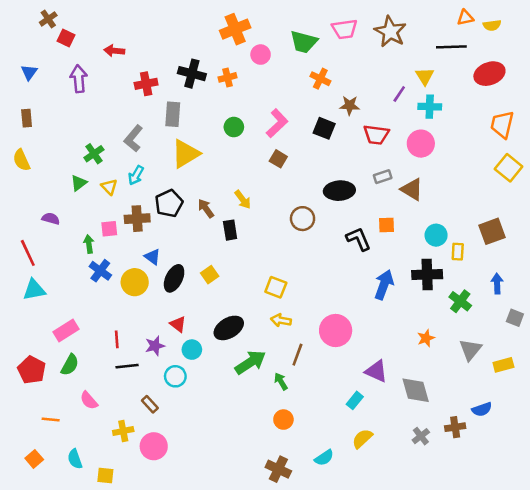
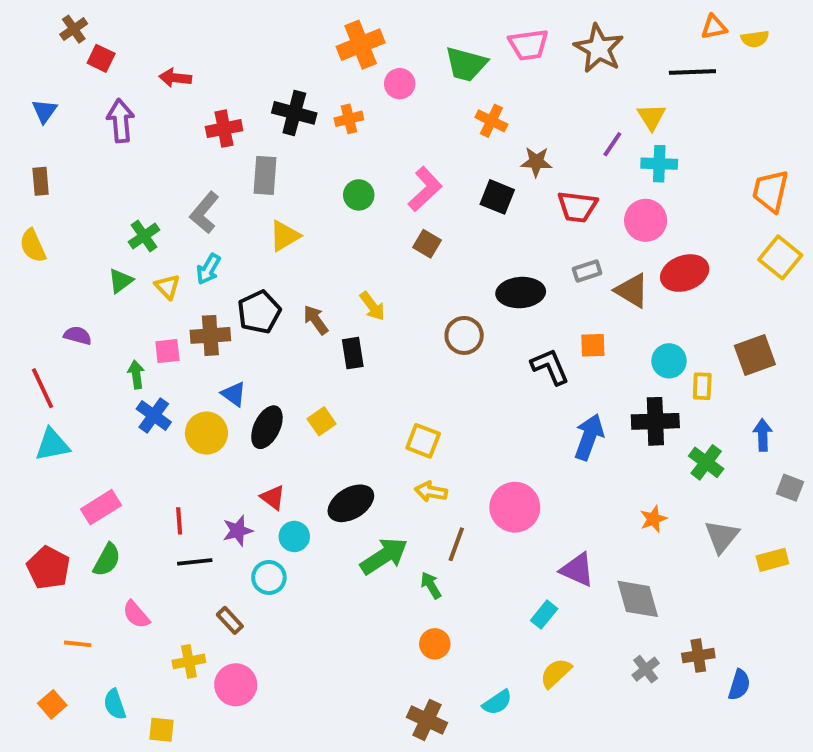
red ellipse: (489, 74) -> (685, 273), moved
yellow triangle: (186, 154) -> (285, 236), size x0.7
blue semicircle: (482, 409) -> (739, 685), moved, turned -54

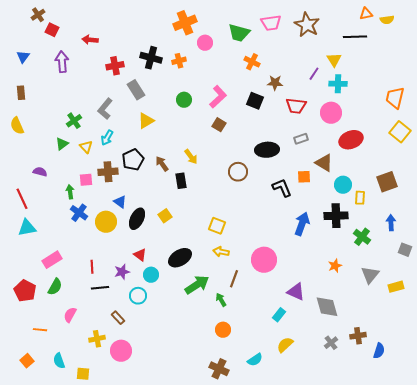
gray rectangle: (265, 175) -> (136, 90), turned -36
brown triangle: (632, 291) -> (324, 163), moved
pink semicircle: (136, 615) -> (70, 315), turned 70

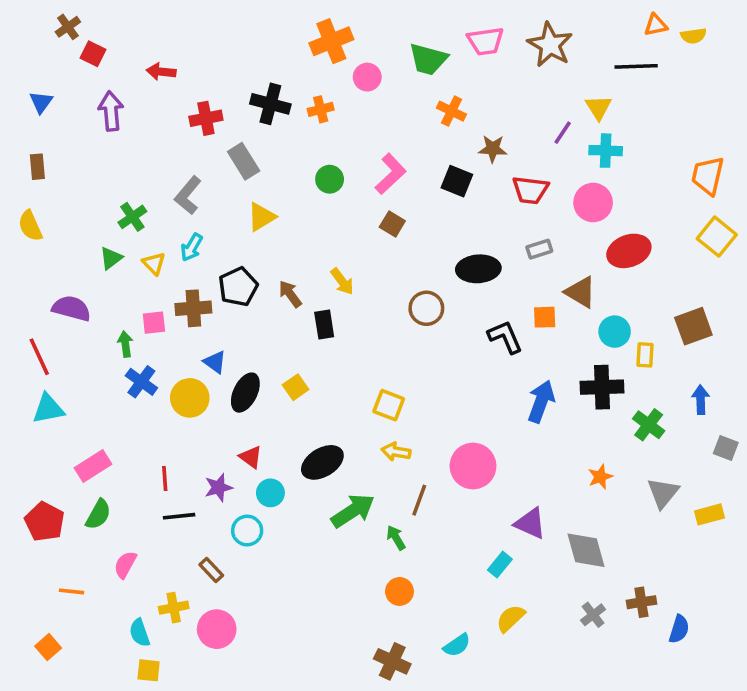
purple semicircle: (40, 172) -> (71, 308), size x1.5
cyan semicircle: (59, 361) -> (140, 633), moved

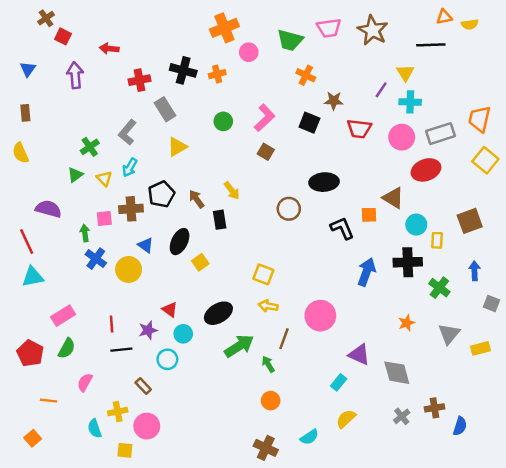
gray rectangle: (539, 249) -> (441, 134), moved, size x1.6
black ellipse: (245, 393) -> (180, 242), moved
yellow square: (149, 670) -> (125, 450), moved

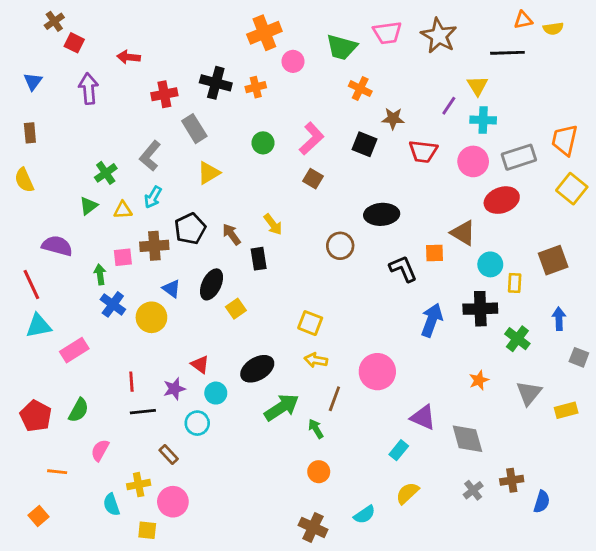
yellow triangle: (104, 178) -> (123, 210), turned -49
pink rectangle: (63, 316) -> (74, 350), moved

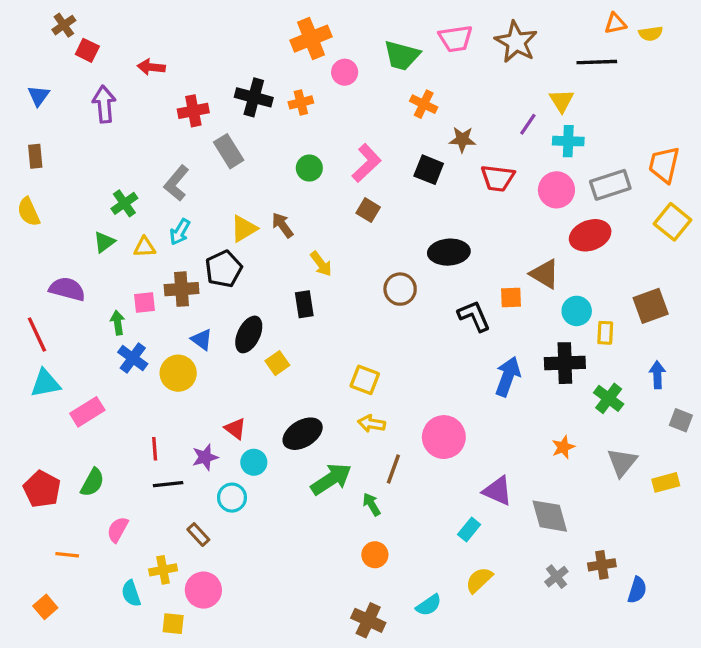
yellow triangle: (209, 173) -> (244, 229), moved
brown arrow: (232, 234) -> (282, 225), moved

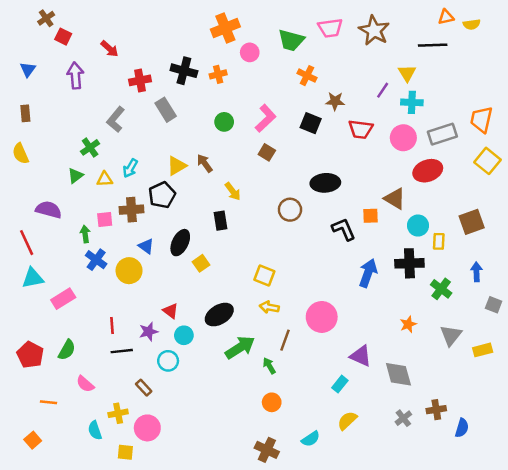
red arrow: (151, 67) -> (110, 49), turned -144
gray L-shape: (176, 183) -> (116, 119), moved
pink semicircle: (118, 530) -> (85, 384), turned -78

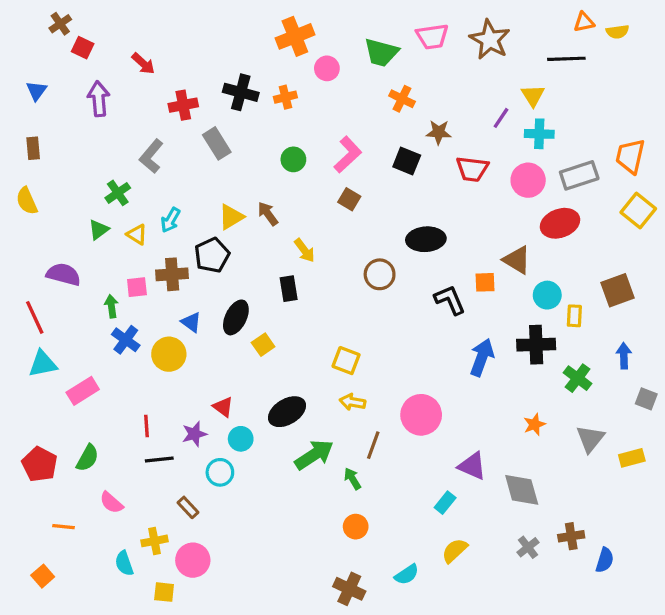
yellow triangle: (105, 179) -> (137, 234), turned 35

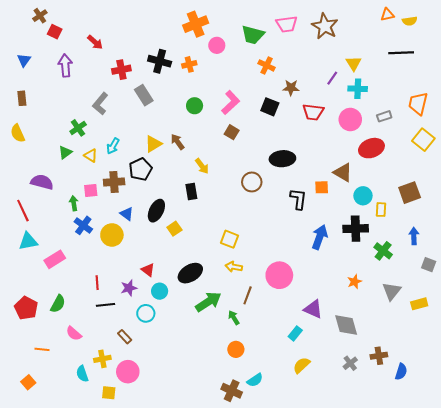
black line: (566, 59) -> (401, 53), moved
gray rectangle: (579, 175) -> (384, 116), size x0.6
black L-shape: (450, 300) -> (298, 199), turned 30
cyan semicircle: (407, 574) -> (255, 380), moved

